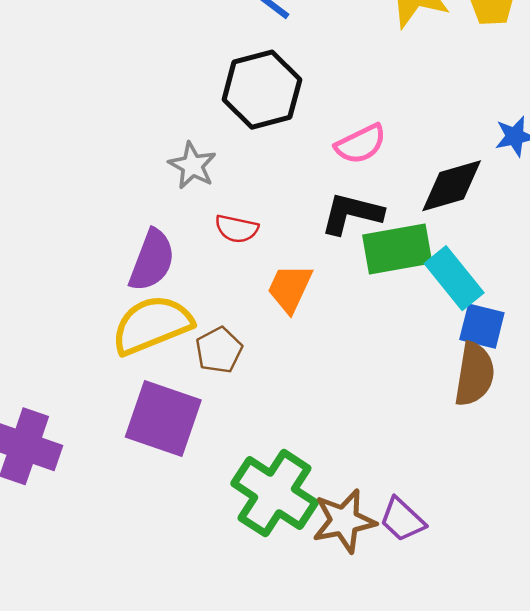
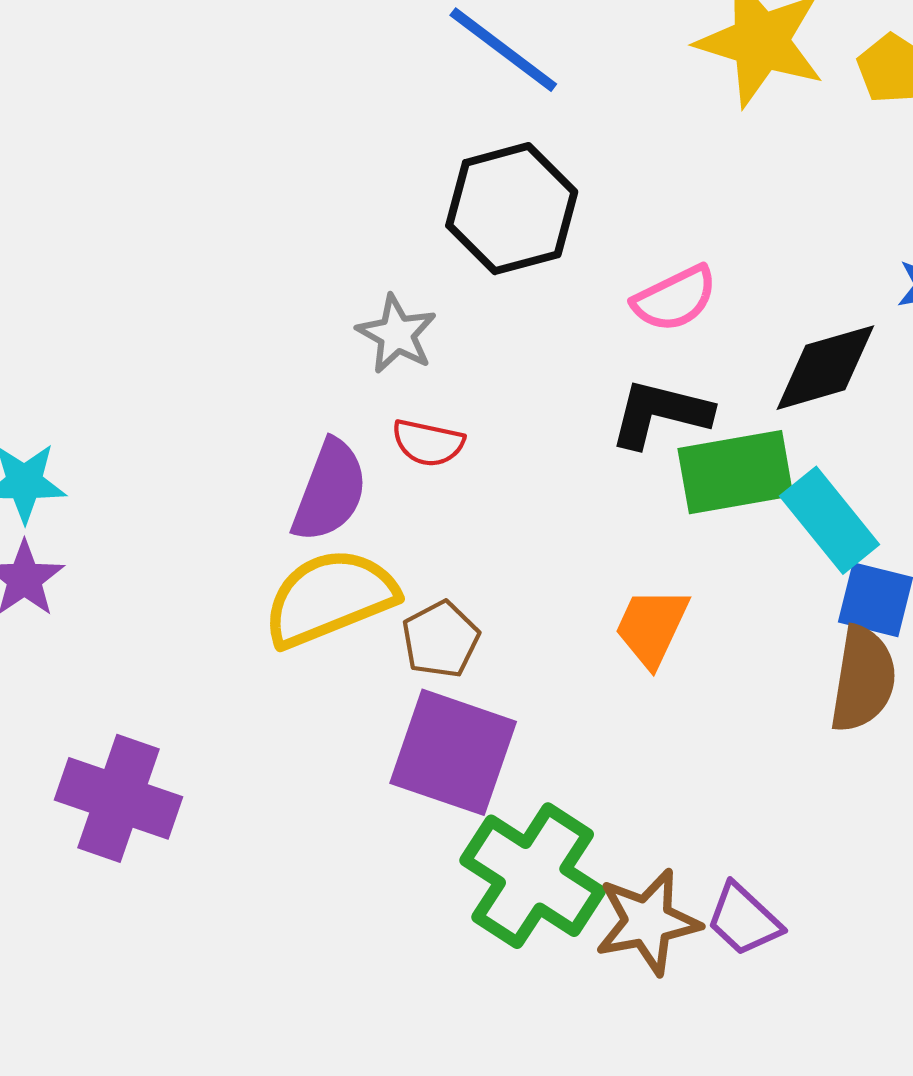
red semicircle: (237, 229) -> (428, 443), moved
orange trapezoid: (290, 288) -> (652, 627), moved
purple square: (163, 418) -> (453, 752), moved

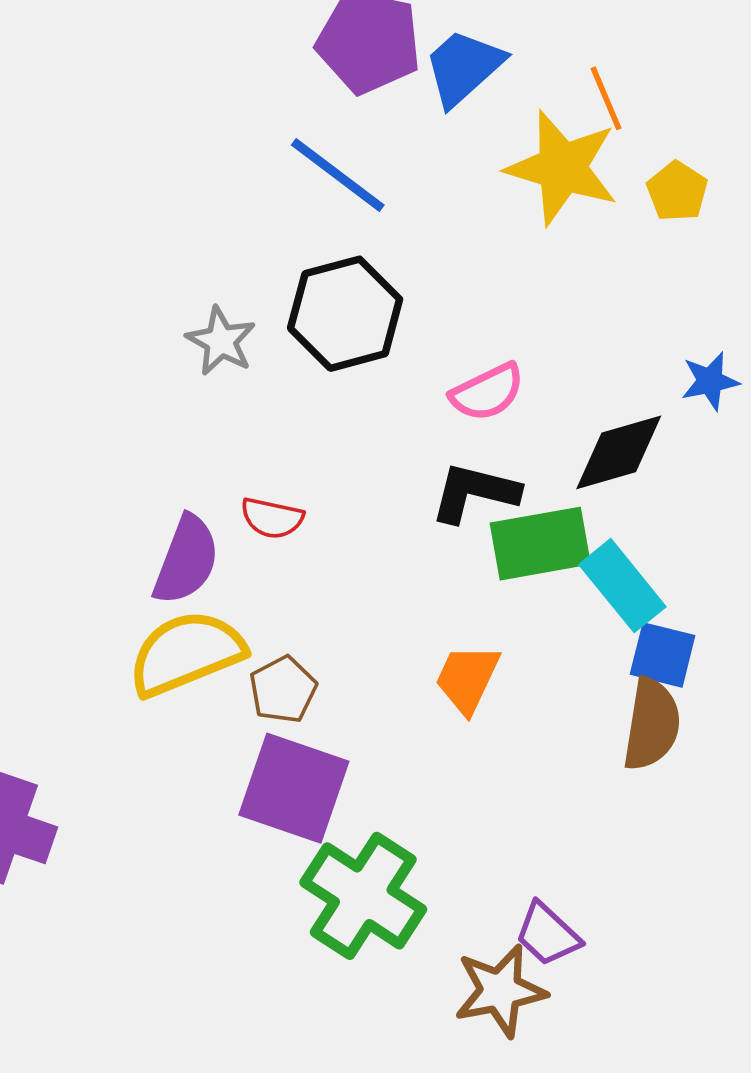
gray star: (397, 334) -> (221, 341), moved
brown star: (648, 922) -> (500, 991), moved

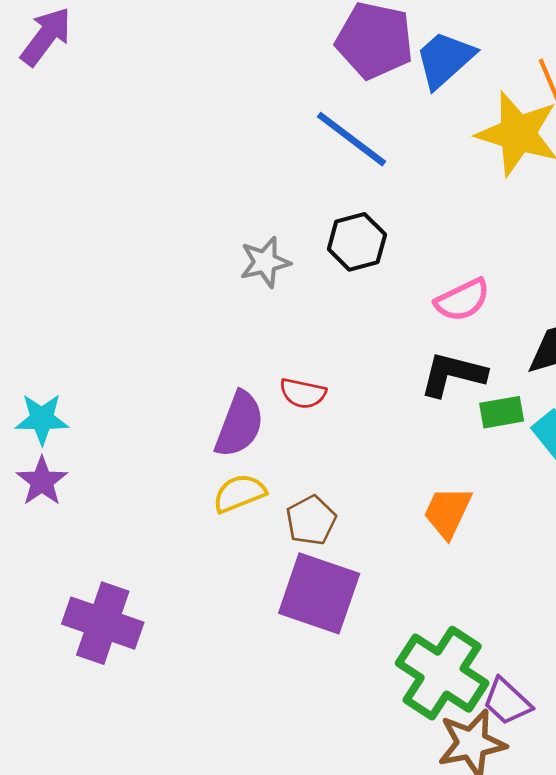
black hexagon: (345, 314) -> (357, 242), size x0.7
gray star: (221, 341) -> (265, 262), turned 30
green rectangle: (540, 544) -> (502, 412), size x0.6
yellow semicircle: (186, 653) -> (239, 493), size x0.6
green cross: (363, 896) -> (442, 673), moved

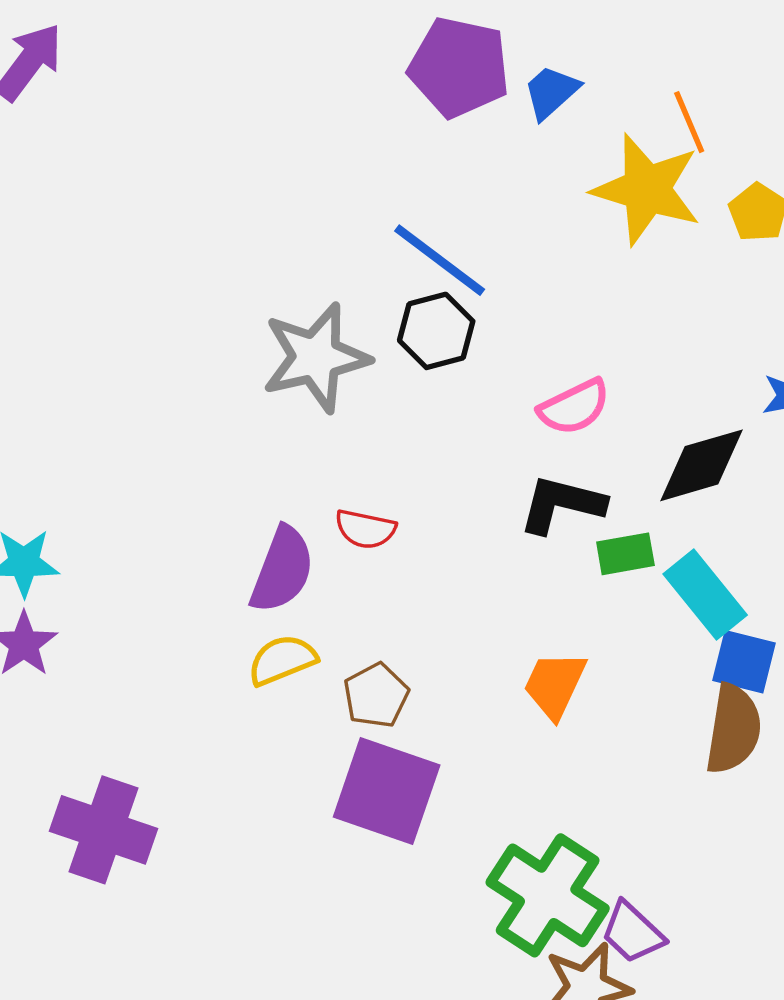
blue trapezoid: (445, 59) -> (551, 92), size x0.7
blue line: (352, 139) -> (440, 260), moved
gray star: (265, 262) -> (316, 357), size x1.6

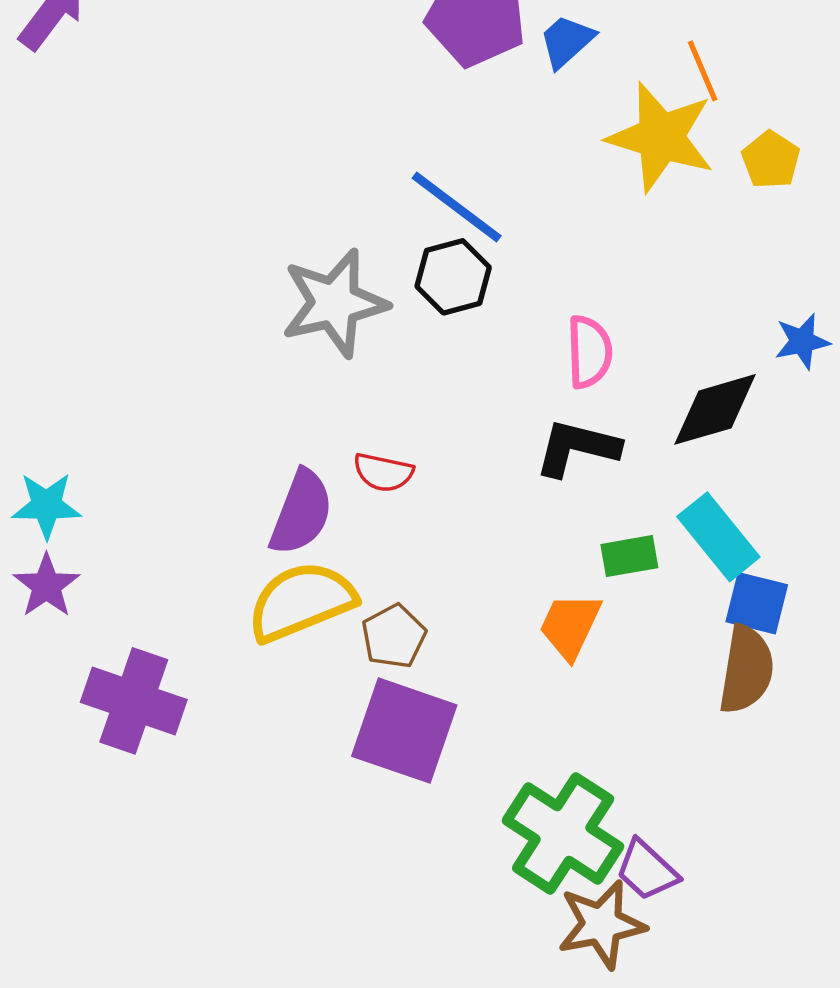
pink semicircle: (574, 407) -> (589, 352), turned -66
green rectangle: (625, 554) -> (629, 556), moved
yellow semicircle: (282, 660) -> (301, 601), size x1.6
purple cross: (103, 830) -> (134, 701), moved

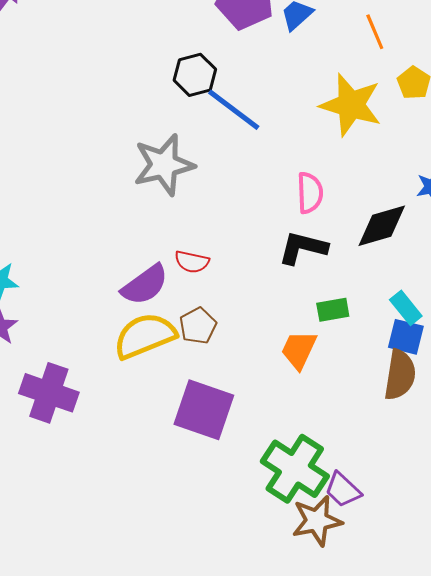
yellow star: (661, 137) -> (351, 105), moved
black hexagon: (453, 277) -> (195, 75), moved
purple semicircle: (301, 512) -> (145, 285), turned 33
cyan rectangle: (718, 537) -> (406, 308), moved, size x0.7
brown pentagon: (394, 636) -> (198, 326), moved

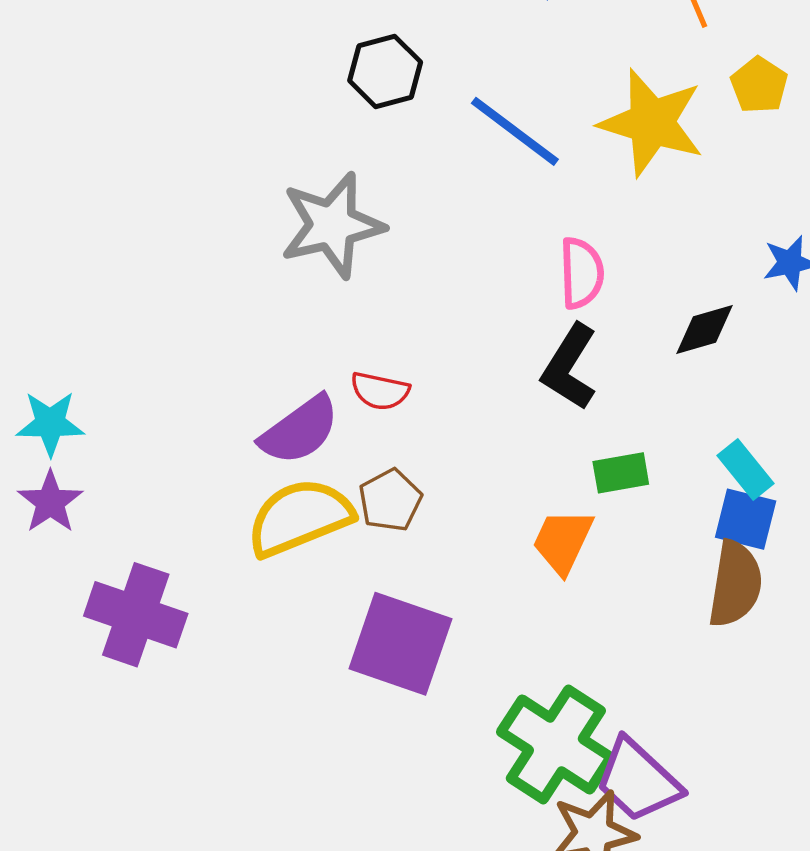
blue line: (234, 110) -> (515, 131), moved
black diamond: (382, 226) -> (705, 329), size x0.7
black L-shape: (303, 248) -> (570, 367), turned -72
purple trapezoid: (343, 490) -> (638, 780), size x1.4

